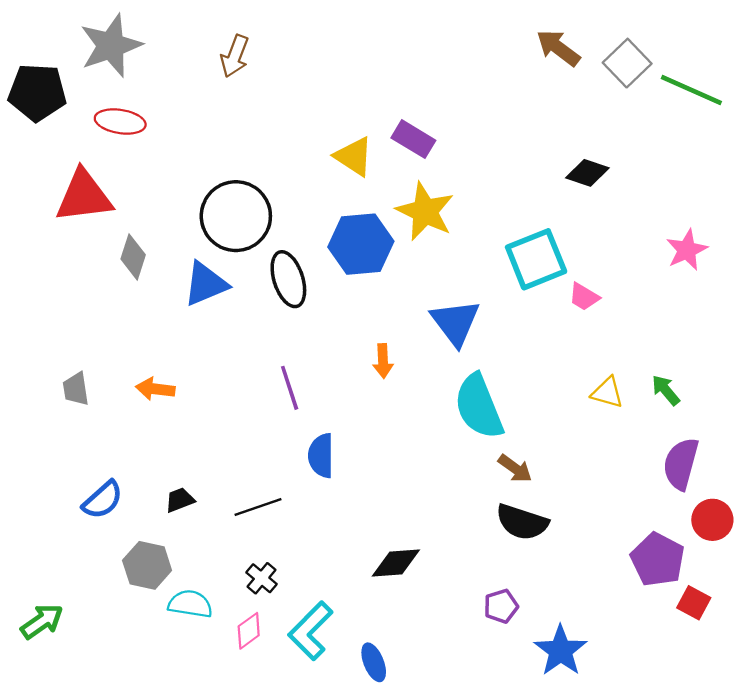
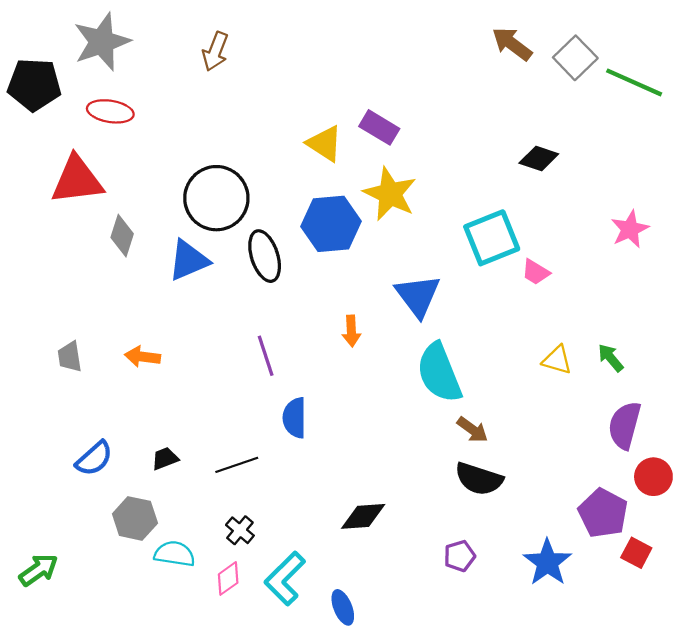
blue star: (561, 651) -> (547, 562), moved

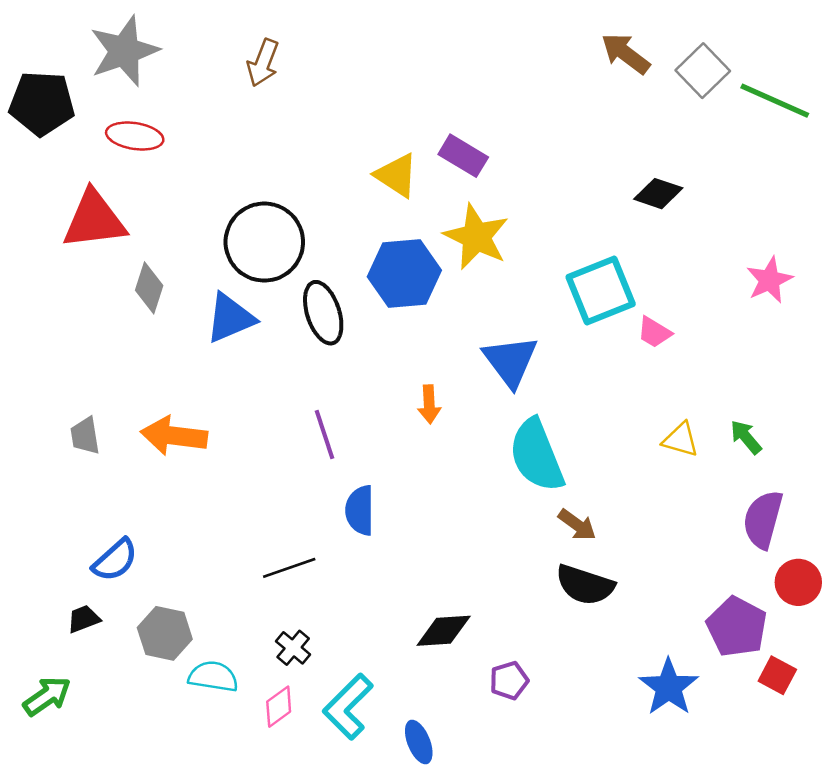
orange arrow: (142, 357) -> (174, 436), size x1.5
black trapezoid: (165, 458) -> (84, 619), moved
purple pentagon: (460, 556) -> (509, 680), moved

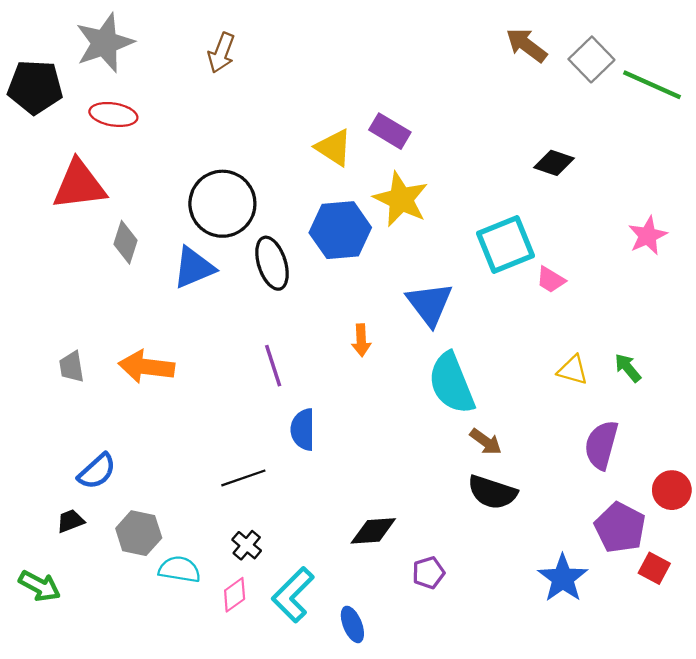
purple semicircle: (763, 520) -> (601, 445), moved
green arrow: (47, 696) -> (40, 586), turned 63

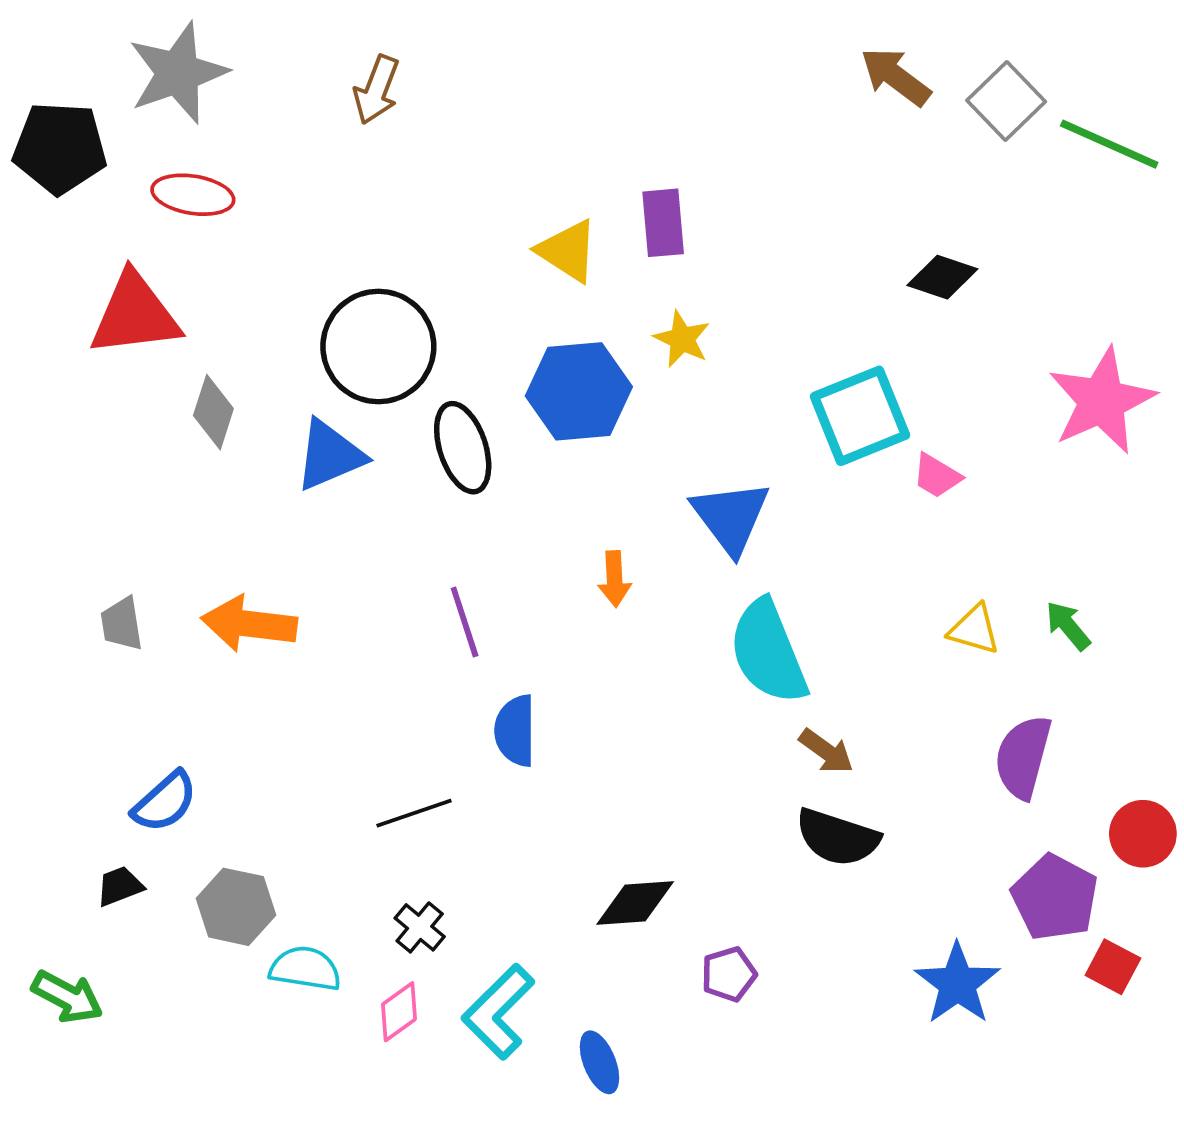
purple rectangle: (390, 131) -> (663, 223), turned 54
yellow star: (401, 199) -> (682, 339), size x0.6
pink star: (648, 236) -> (1102, 401), size x1.6

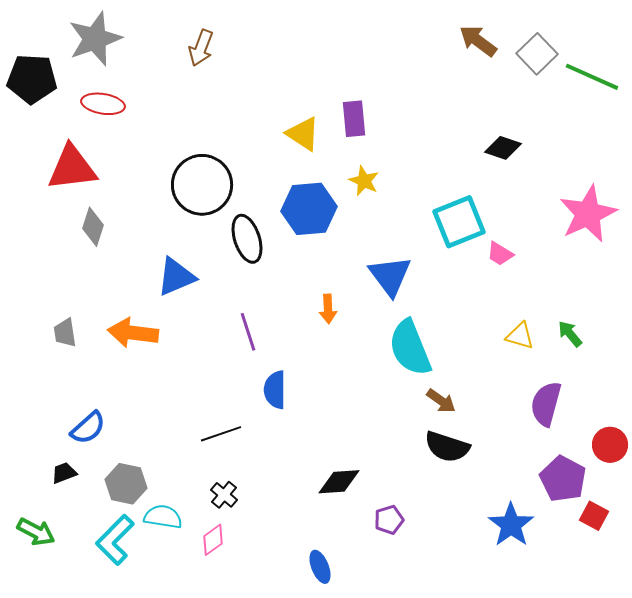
gray diamond: (213, 412) -> (93, 227), moved
blue triangle: (330, 455) -> (176, 277), moved
cyan L-shape: (498, 1012) -> (115, 540), moved

